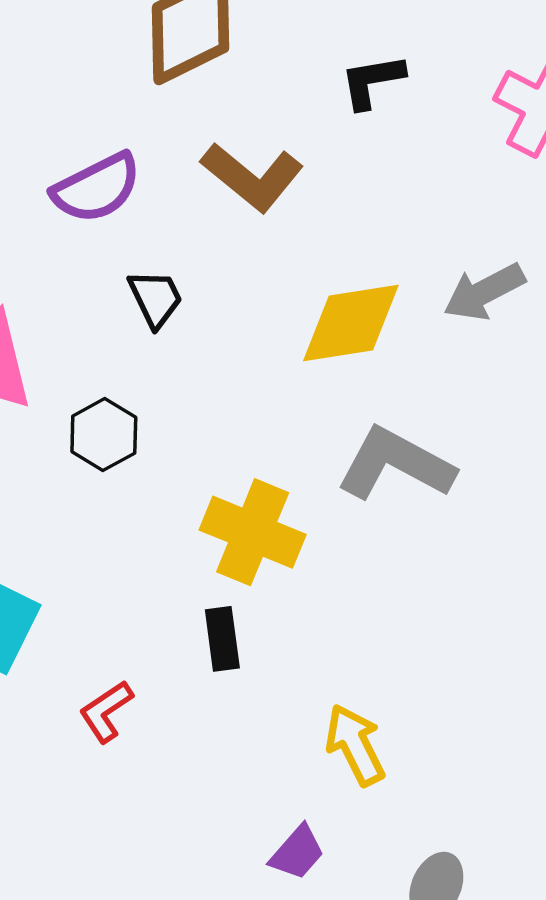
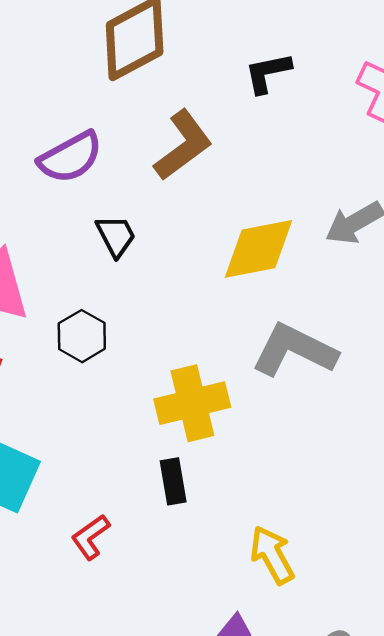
brown L-shape: (252, 177) -> (183, 145), turned -74
yellow cross: (253, 532) -> (192, 403), turned -34

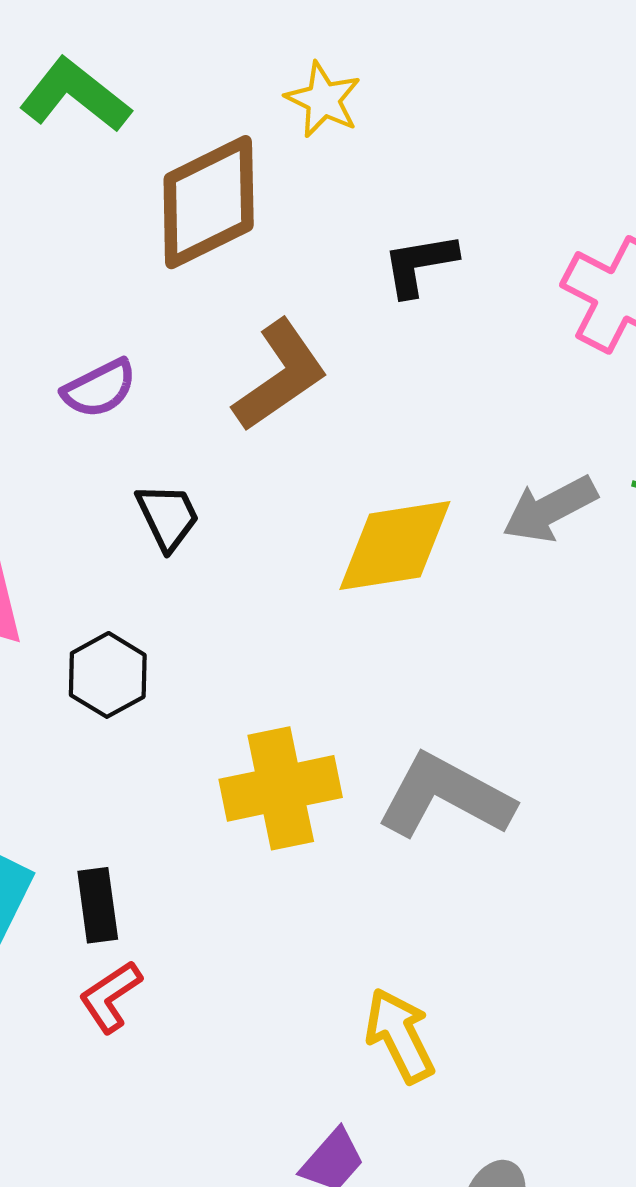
purple semicircle: (70, 157) -> (99, 389), size x0.7
gray L-shape: (294, 350) -> (445, 796), moved
black rectangle: (173, 481) -> (98, 905), moved

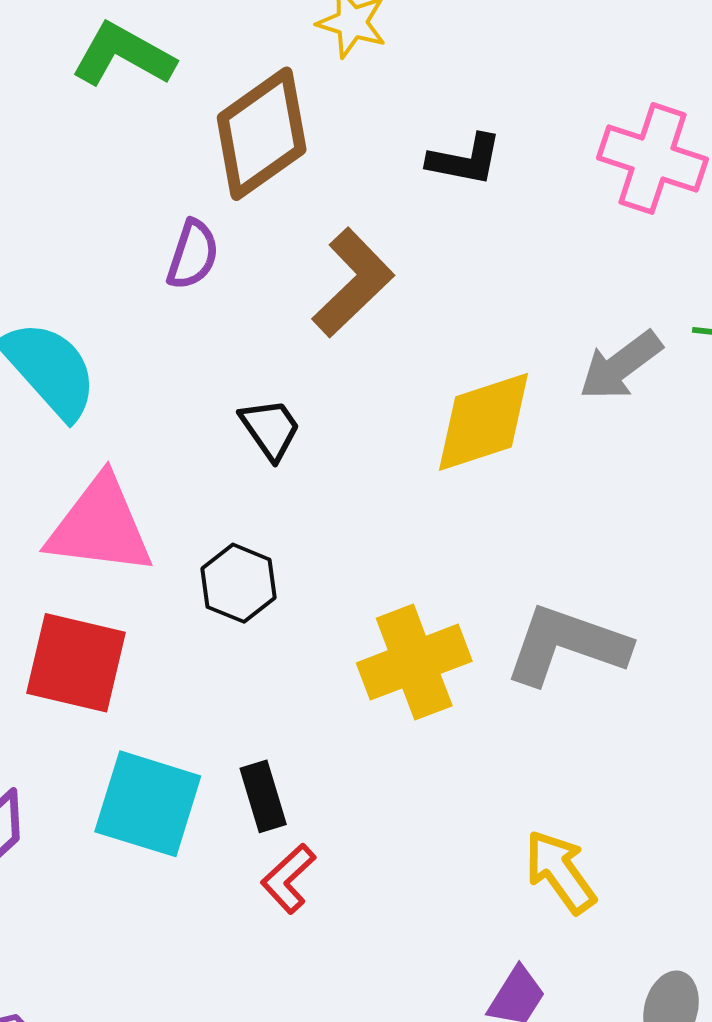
black L-shape: (420, 264) -> (465, 160), turned -150
purple semicircle: (99, 389) -> (193, 255), moved, turned -36

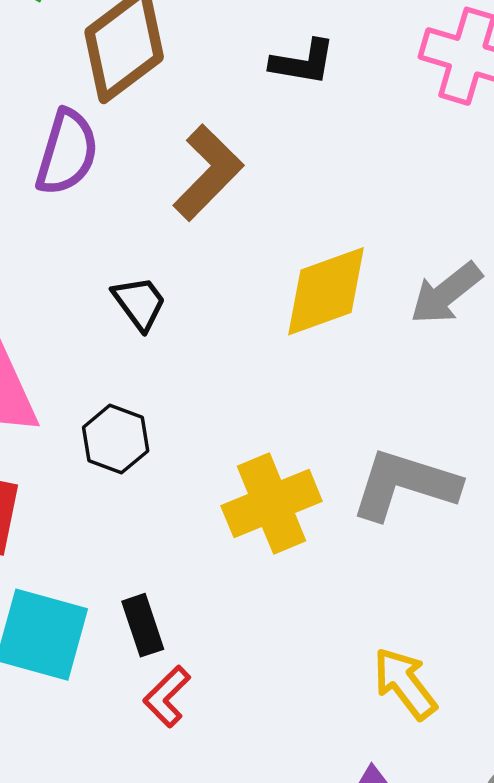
purple semicircle: (193, 255) -> (67, 152), size x1.4
gray arrow: (620, 366) -> (446, 293), moved

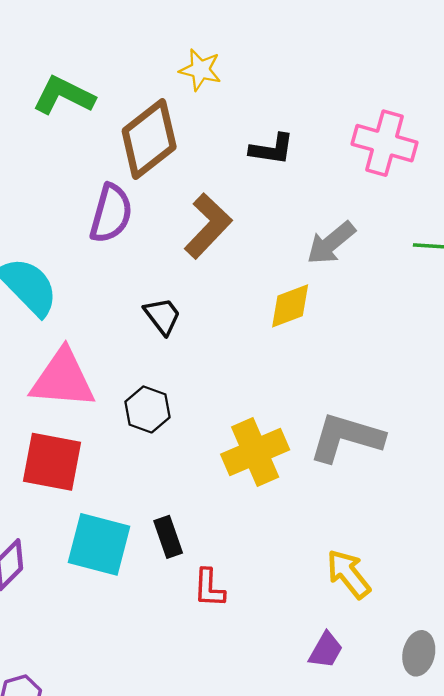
yellow diamond: (326, 291) -> (290, 306), size x0.7
gray arrow: (446, 293) -> (331, 243), moved
red L-shape: (167, 696) -> (209, 588), moved, turned -42

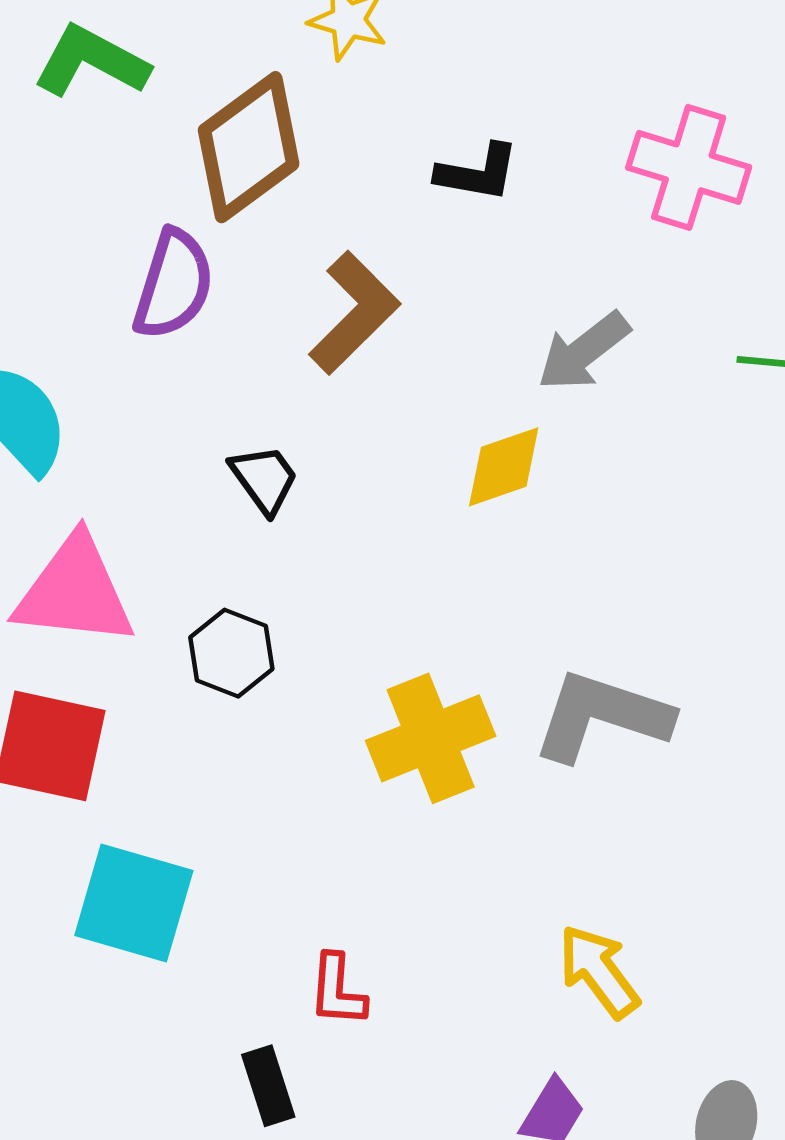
black rectangle: (168, 537) -> (268, 1086), moved

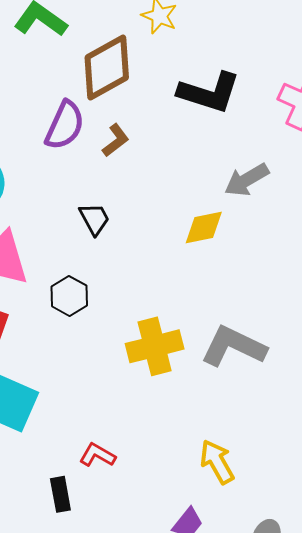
black L-shape: (478, 173) -> (209, 92), size x1.6
brown L-shape: (354, 313) -> (116, 140), moved, size x0.6
red L-shape: (337, 990) -> (97, 455), turned 108

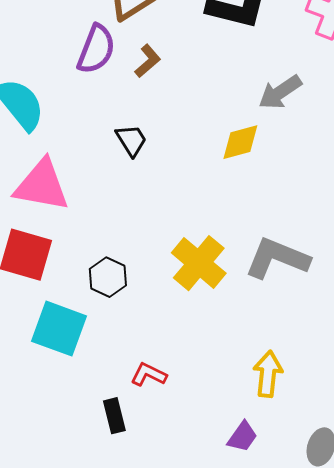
black hexagon: (69, 296) -> (108, 277), moved
yellow cross: (155, 346) -> (199, 263), turned -32
yellow arrow: (217, 462) -> (268, 374), turned 39

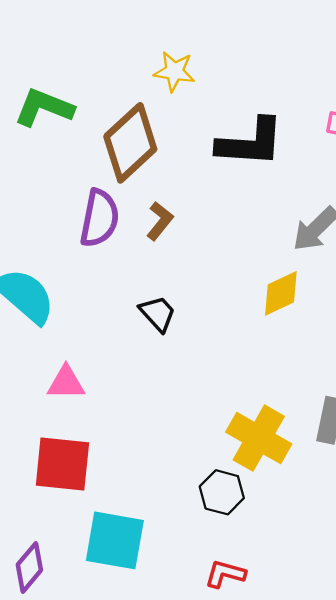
pink triangle: (42, 185) -> (66, 383), size x0.6
black hexagon: (108, 277) -> (222, 492), moved

